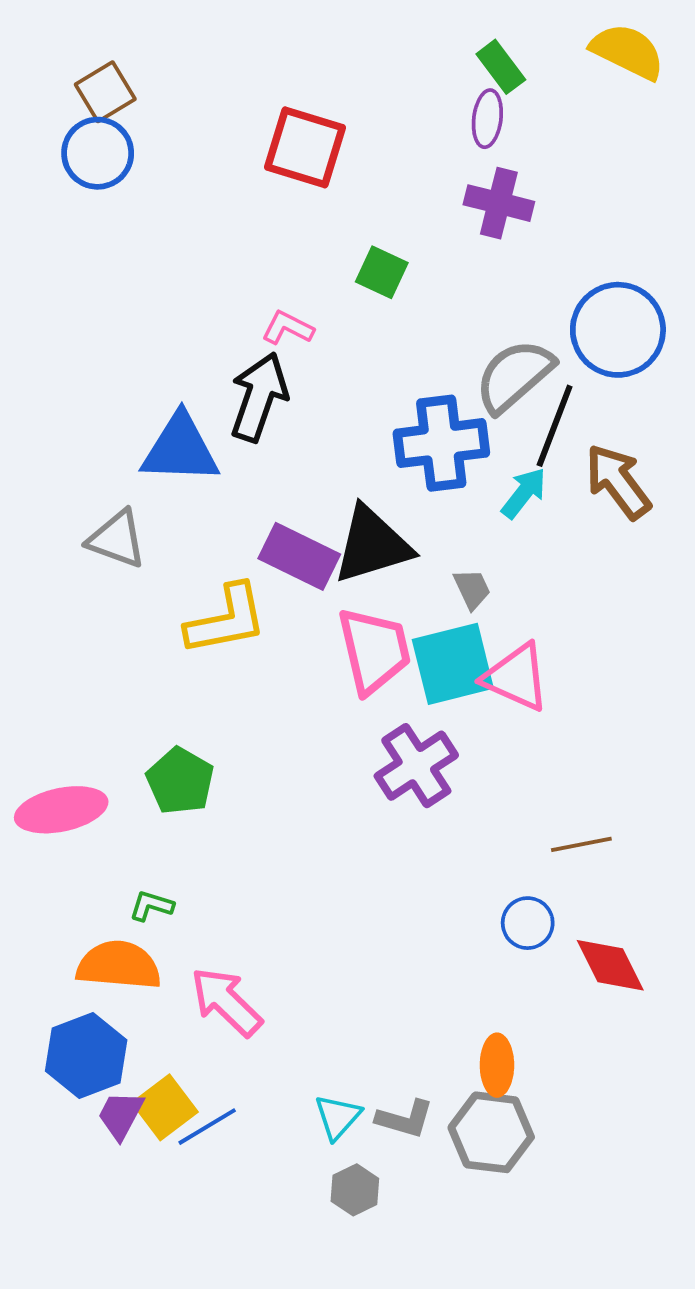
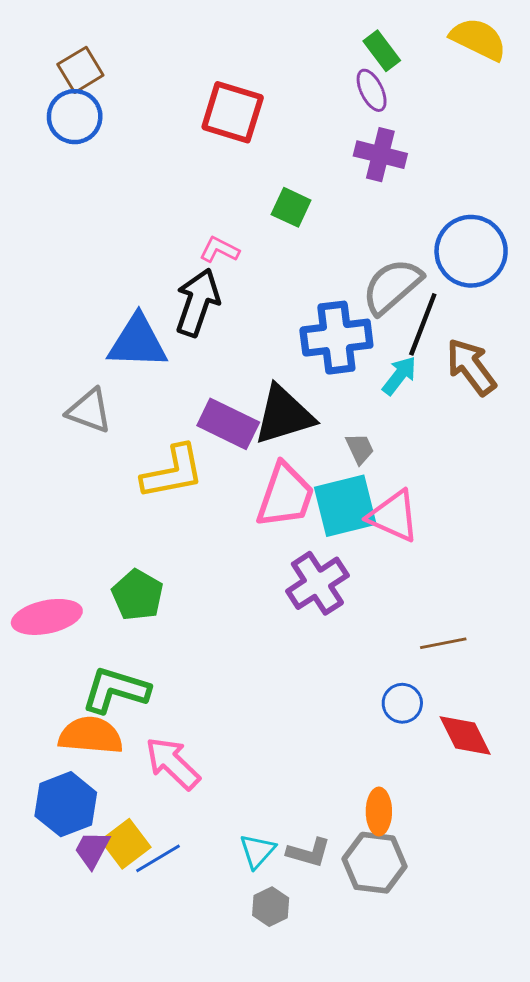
purple ellipse: (487, 119) -> (372, 90), turned -33
pink trapezoid: (374, 650) -> (285, 496), turned 32
green L-shape: (151, 906) -> (116, 690), size x2.0

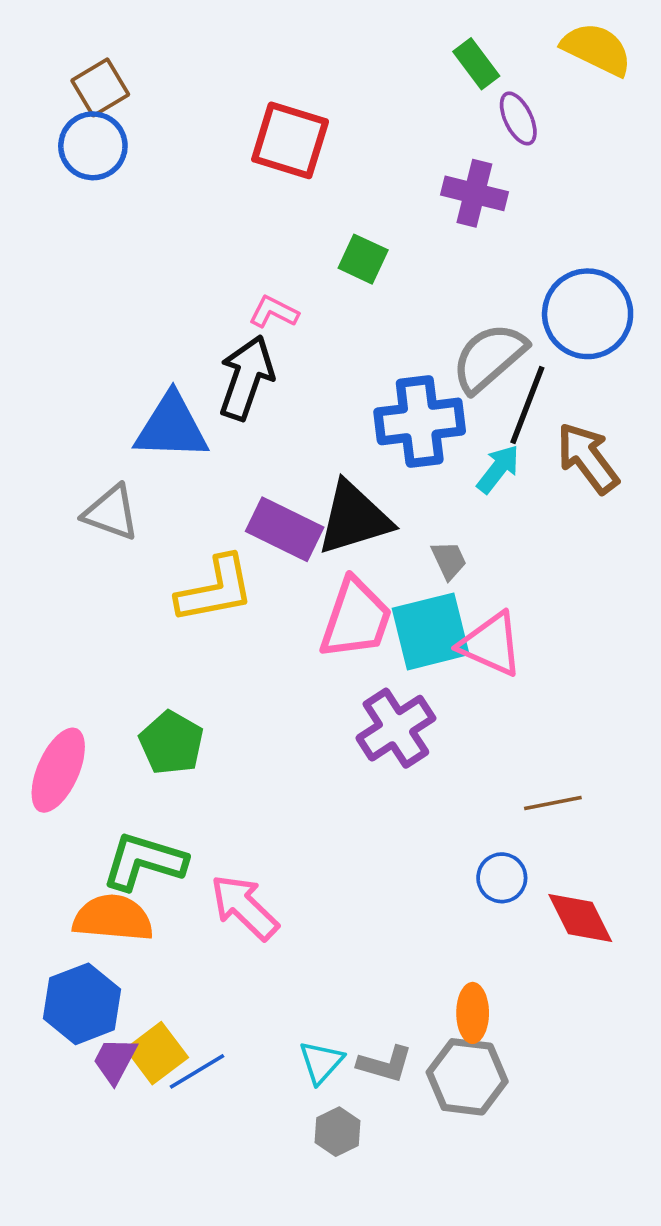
purple ellipse: (372, 90) -> (518, 118), moved
pink ellipse: (47, 617) -> (58, 770), turned -54
pink arrow: (173, 763) -> (244, 907), moved

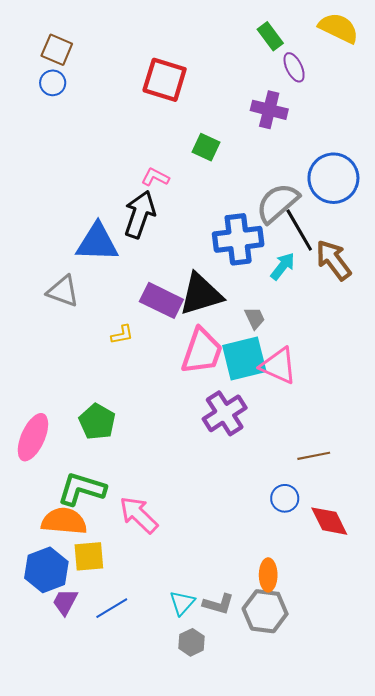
brown square: (100, 87) -> (57, 50), turned -36
blue circle: (93, 146) -> (53, 83), size x0.7
black line: (527, 405) -> (299, 230), turned -51
yellow L-shape: (215, 589) -> (122, 335), size x0.5
yellow square: (157, 1053) -> (89, 556), moved, turned 32

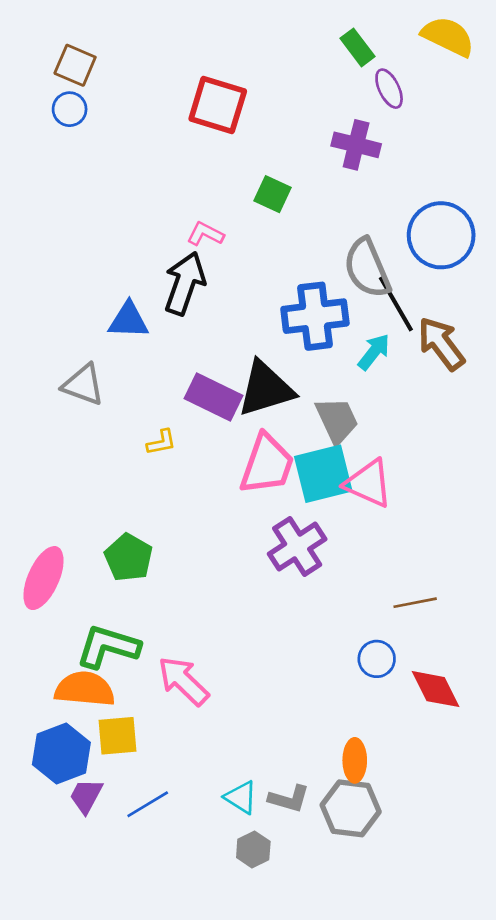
gray semicircle: (277, 203) -> (367, 268), turned -72
blue triangle: (97, 242) -> (129, 320), size x0.7
gray trapezoid: (255, 318) -> (337, 420), size x1.6
cyan triangle: (182, 603) -> (241, 797), turned -40

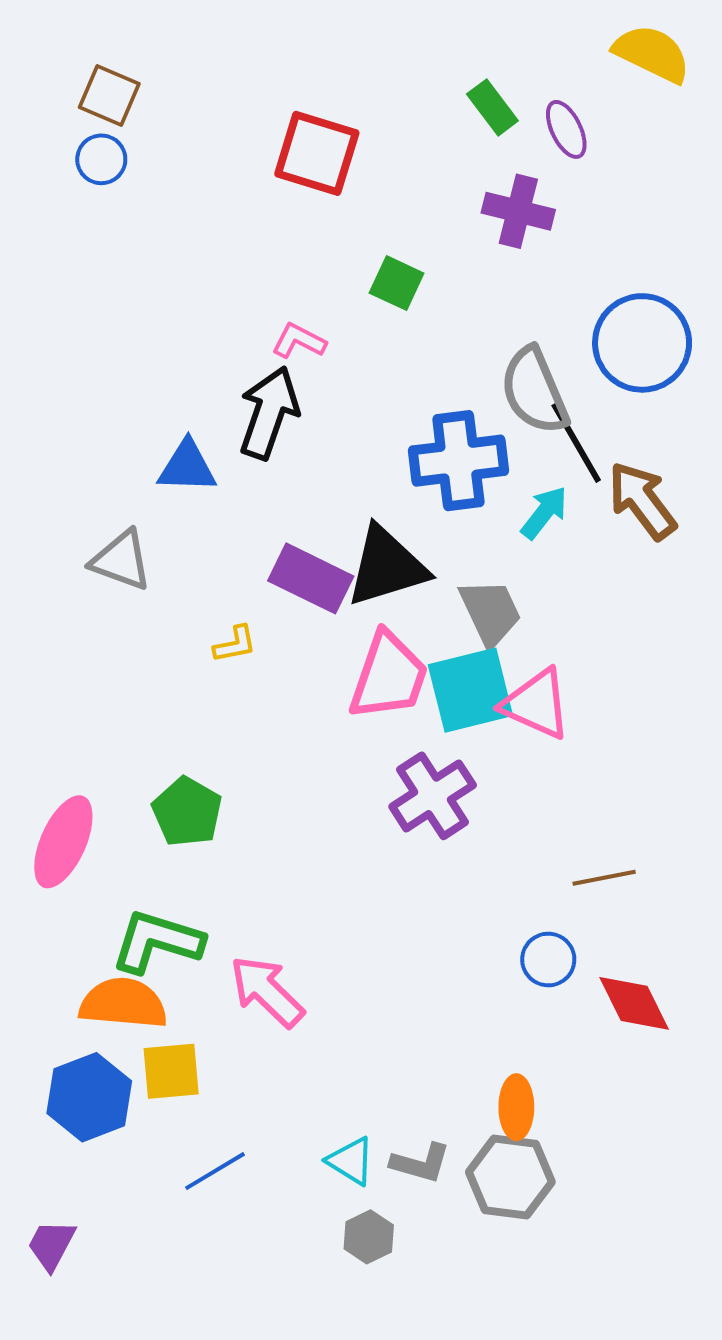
green rectangle: (357, 47) -> (492, 107), moved
purple trapezoid: (86, 796) -> (51, 1245), moved

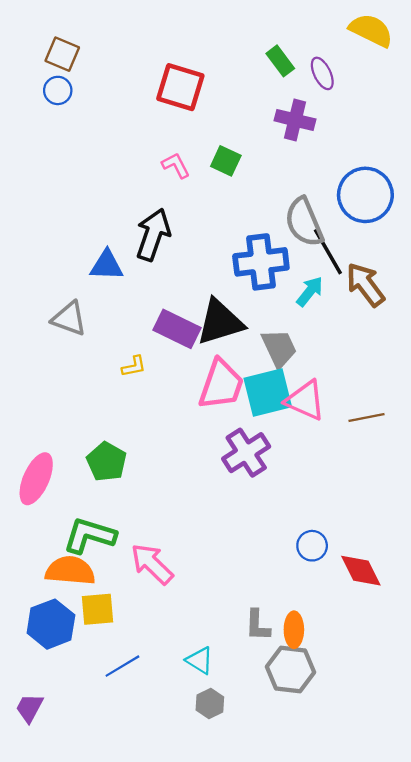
pink L-shape: (299, 341) -> (176, 165), moved, turned 36
brown line: (604, 878) -> (367, 417), moved
gray L-shape: (421, 1163) -> (258, 625), moved, turned 76

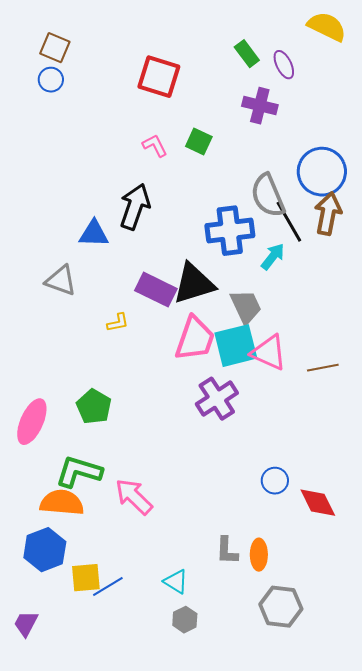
brown arrow: (365, 285) -> (328, 214), moved, turned 48
yellow square: (97, 609) -> (86, 578), moved
gray hexagon: (290, 669) -> (281, 607), moved

